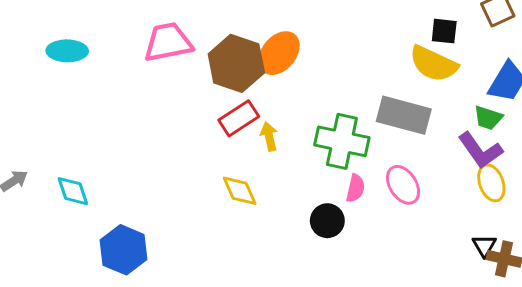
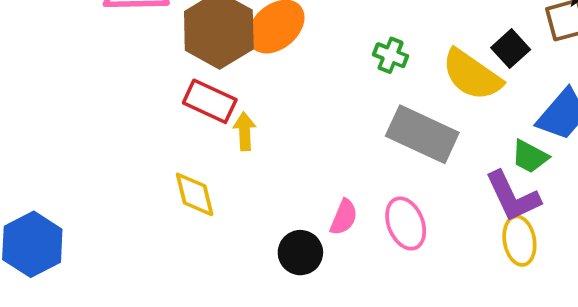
black square: (444, 31) -> (511, 49), moved, turned 32
red rectangle: (239, 118) -> (210, 101), turned 48
green cross: (342, 141) -> (391, 55), moved, size x0.5

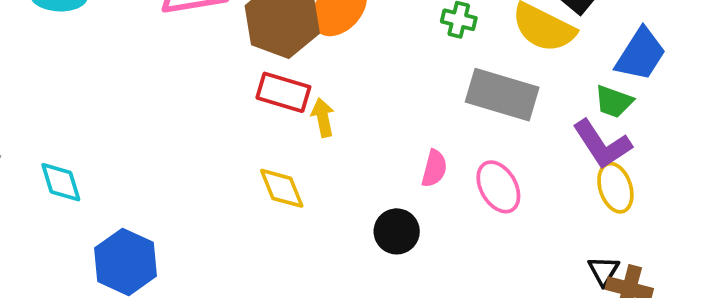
pink semicircle: (344, 217) -> (434, 168), moved

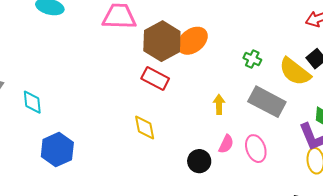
yellow arrow: (323, 118) -> (219, 104), moved
pink semicircle: (434, 168) -> (226, 144), moved

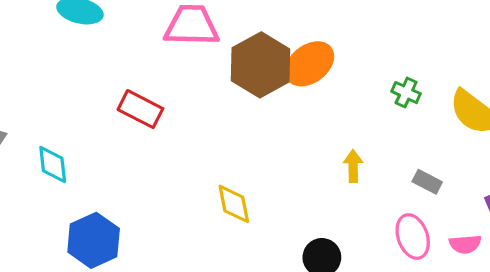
red rectangle: (155, 79) -> (140, 109), moved
gray rectangle: (267, 102) -> (427, 182), moved, size x0.5
pink semicircle: (226, 144) -> (465, 244), moved, turned 60

